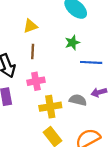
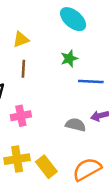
pink cross: (36, 81) -> (21, 116), moved
yellow cross: (50, 107) -> (17, 159), moved

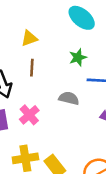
pink cross: (21, 116) -> (29, 115), turned -30
gray semicircle: (76, 125) -> (69, 98), moved

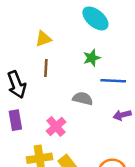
pink cross: (29, 115) -> (56, 126), moved

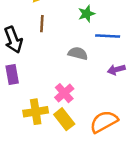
pink cross: (56, 126) -> (64, 93), moved

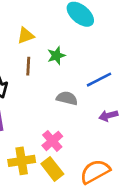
green star: (87, 14) -> (56, 56), moved
blue line: (108, 36) -> (99, 80), turned -30

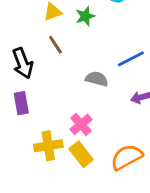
green star: (56, 56) -> (85, 16), moved
brown line: (28, 66) -> (55, 45), turned -36

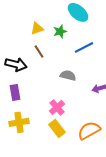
blue line: (131, 59) -> (84, 47), moved
black arrow: (23, 63) -> (16, 64), turned -55
yellow cross: (48, 146) -> (19, 122), moved

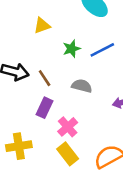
green star: (60, 31) -> (71, 49), moved
brown line: (39, 51) -> (45, 78), moved
purple rectangle: (15, 92) -> (45, 108), moved, turned 35

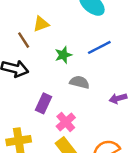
green star: (71, 49) -> (63, 55), moved
brown line: (45, 78) -> (24, 40), moved

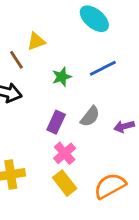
gray semicircle: (79, 82) -> (90, 116), moved, turned 114
purple rectangle: (43, 103) -> (56, 122), moved

